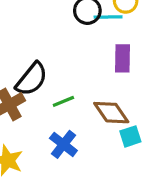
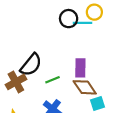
purple rectangle: (122, 58) -> (80, 68), moved

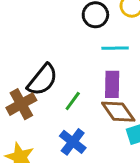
cyan line: (83, 23) -> (115, 48), moved
green line: (52, 80) -> (73, 101), turned -32

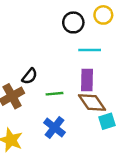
black semicircle: (42, 80) -> (30, 76), size x0.6
green line: (73, 101) -> (55, 94), turned 49

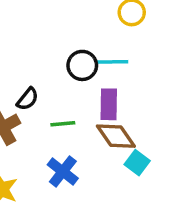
black circle: (73, 22) -> (82, 65), moved
cyan square: (107, 121) -> (137, 163), turned -35

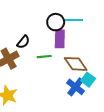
purple rectangle: (109, 104) -> (60, 39), moved
blue cross: (63, 171) -> (76, 87), moved

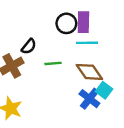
cyan line: (73, 20) -> (87, 43), moved
purple rectangle: (60, 39) -> (83, 22), moved

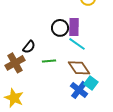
cyan line: (87, 43) -> (77, 44), turned 36

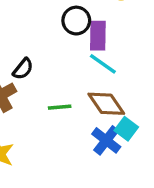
black circle: (60, 28) -> (76, 21), moved
green line: (49, 61) -> (60, 107), moved

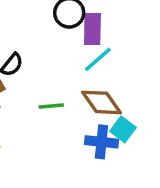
cyan line: (103, 64) -> (98, 59), turned -76
blue cross: (106, 140) -> (101, 142), turned -32

